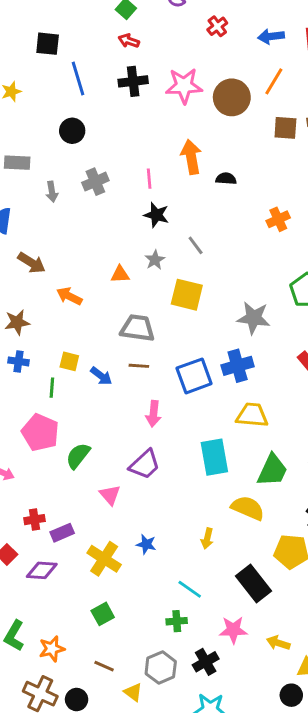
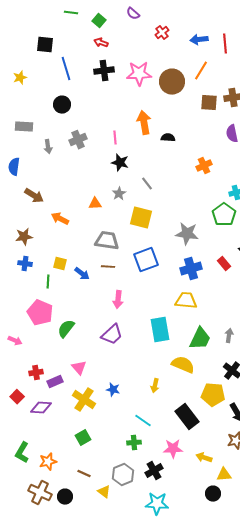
blue cross: (238, 366) -> (191, 269), moved
blue square: (194, 376) -> (146, 260), moved
pink triangle: (110, 495) -> (79, 368), moved

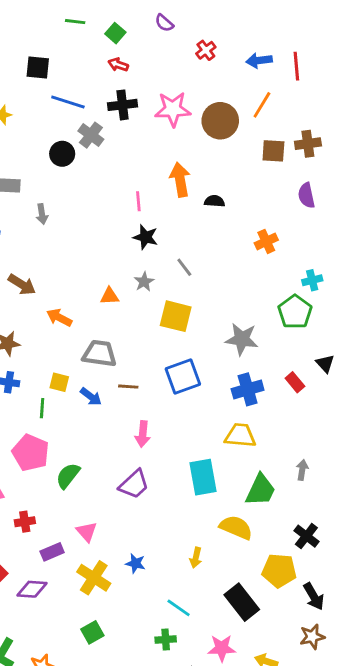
blue line: (66, 69) -> (68, 102), turned -55
gray cross: (78, 140) -> (91, 135), moved, turned -30
gray trapezoid: (107, 241) -> (100, 354), moved
gray arrow: (229, 336) -> (302, 470), moved
red cross: (36, 373) -> (25, 522), moved

